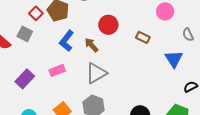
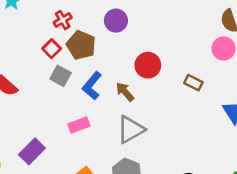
gray square: (25, 34) -> (61, 76), moved
purple rectangle: (25, 79) -> (32, 151), moved

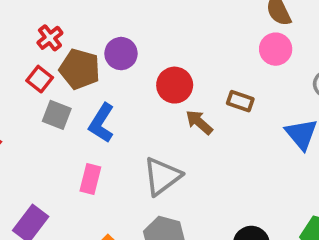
purple circle: (116, 21) -> (121, 54), moved
brown arrow: (125, 92) -> (199, 122), moved
pink rectangle: (79, 125) -> (90, 179), turned -48

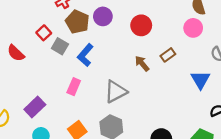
red square: (40, 79) -> (44, 33), moved
red circle: (175, 85) -> (141, 25), moved
brown rectangle: (240, 101) -> (168, 55), turned -64

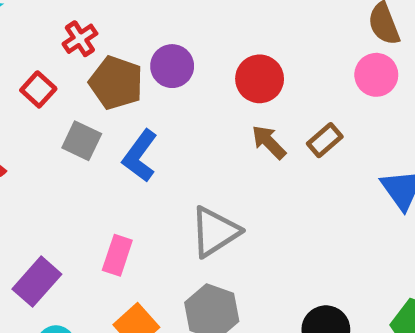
red square: (44, 33) -> (38, 89), moved
brown arrow: (142, 64) -> (269, 142), moved
pink rectangle: (74, 87) -> (117, 255), moved

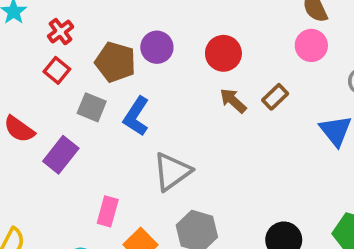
red cross: (80, 39) -> (61, 32), moved
gray triangle: (215, 232) -> (172, 172), moved
pink rectangle: (117, 255) -> (108, 211), moved
purple rectangle: (37, 282) -> (61, 155), moved

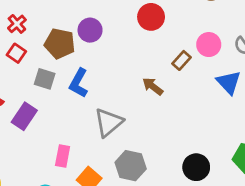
pink circle: (311, 45) -> (209, 45), moved
red circle: (223, 53) -> (151, 17), moved
brown arrow: (233, 101) -> (153, 86), moved

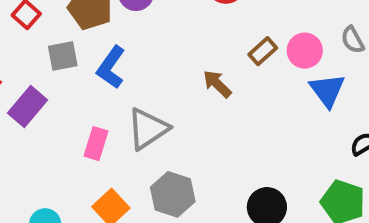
pink circle: (209, 45) -> (305, 51), moved
gray square: (45, 79) -> (63, 56), turned -35
pink rectangle: (63, 156) -> (96, 144), moved

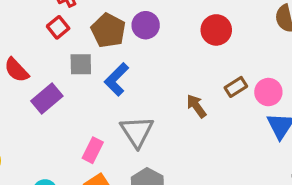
gray triangle: (148, 129) -> (137, 132), turned -39
pink rectangle: (96, 144) -> (93, 150), moved

